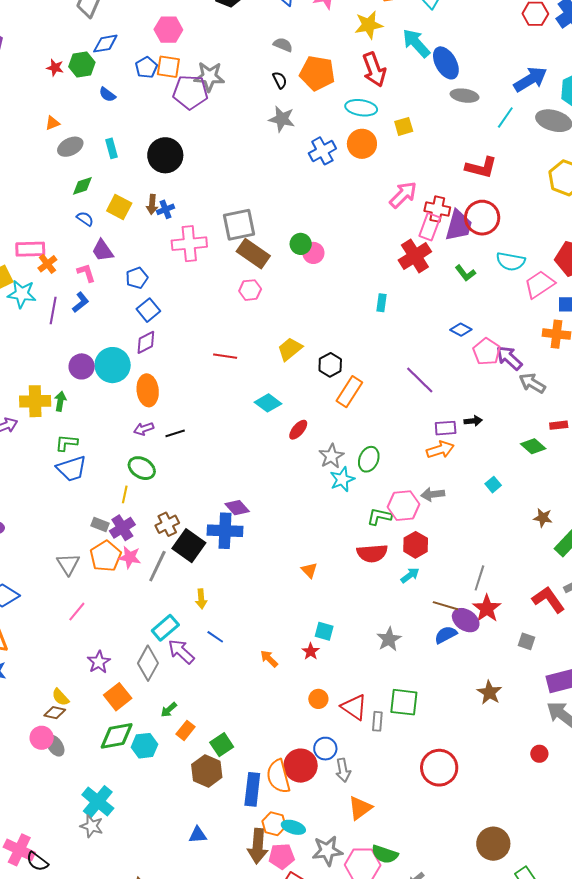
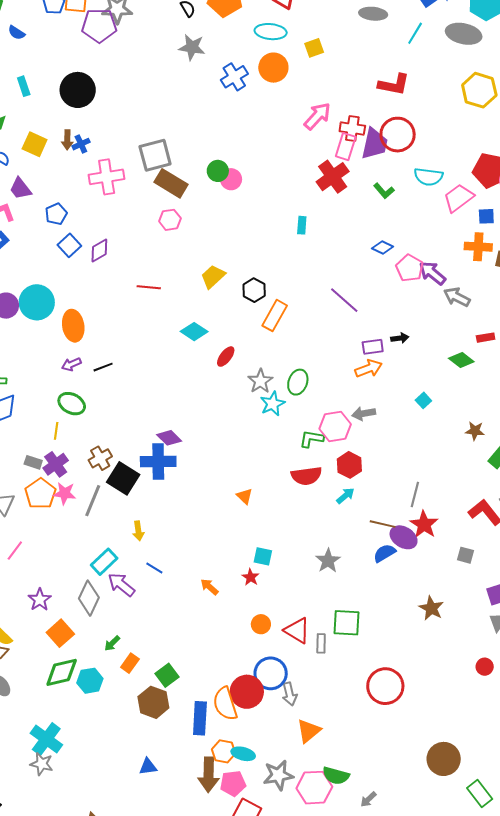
purple diamond: (146, 342) -> (99, 251), moved
blue circle: (325, 749) -> (271, 673), size x1.4

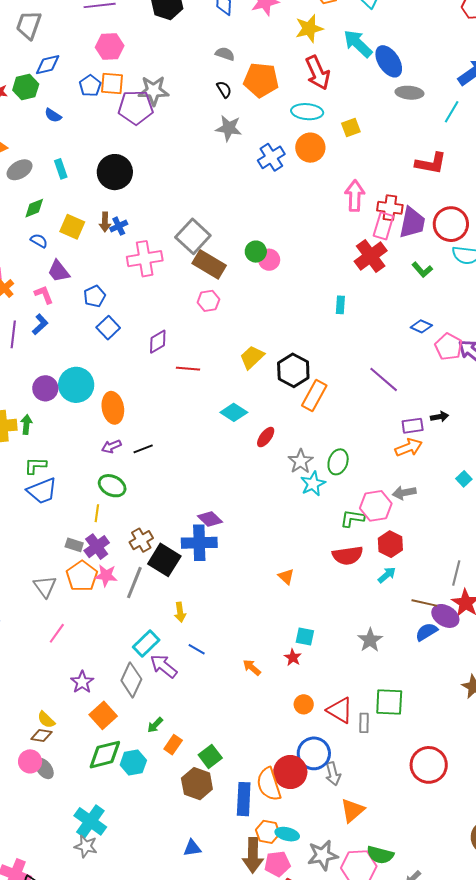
pink arrow: (317, 116) -> (355, 196), turned -40
red circle: (398, 135) -> (451, 224), moved
gray square: (155, 155) -> (193, 236), turned -32
purple diamond: (99, 251) -> (158, 342), moved
black hexagon: (254, 290) -> (293, 370), size x1.4

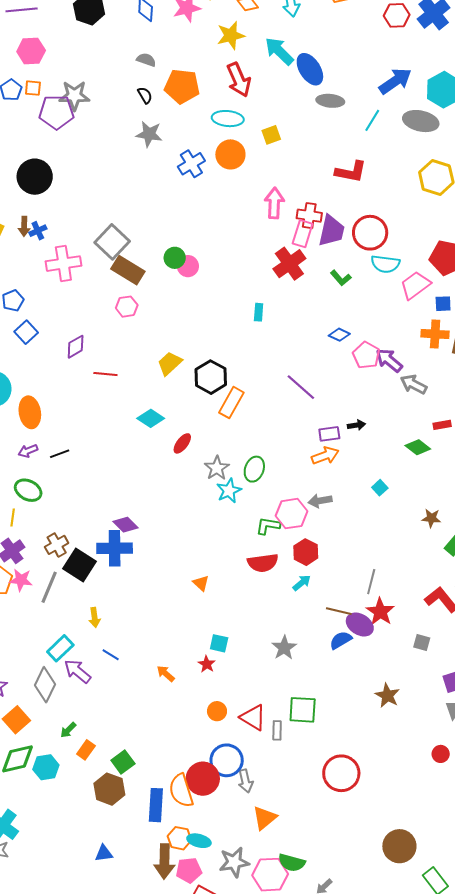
orange square: (112, 84) -> (33, 88), size x0.7

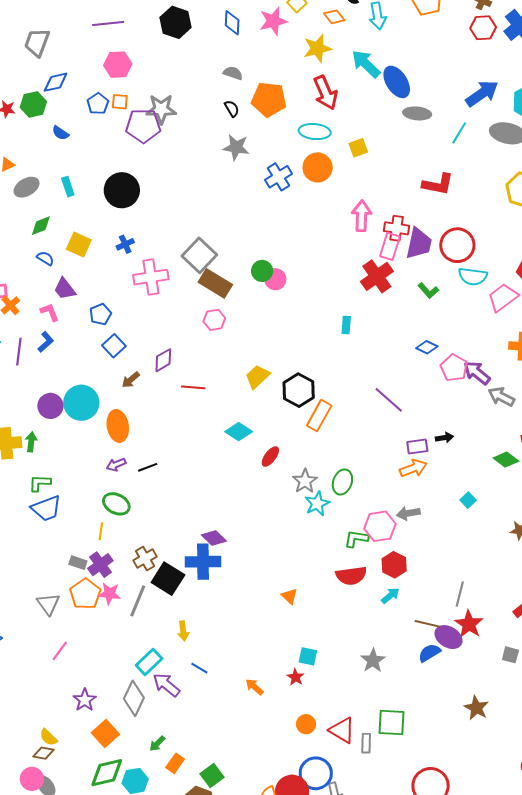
brown arrow: (24, 226) -> (131, 380), moved, turned 48

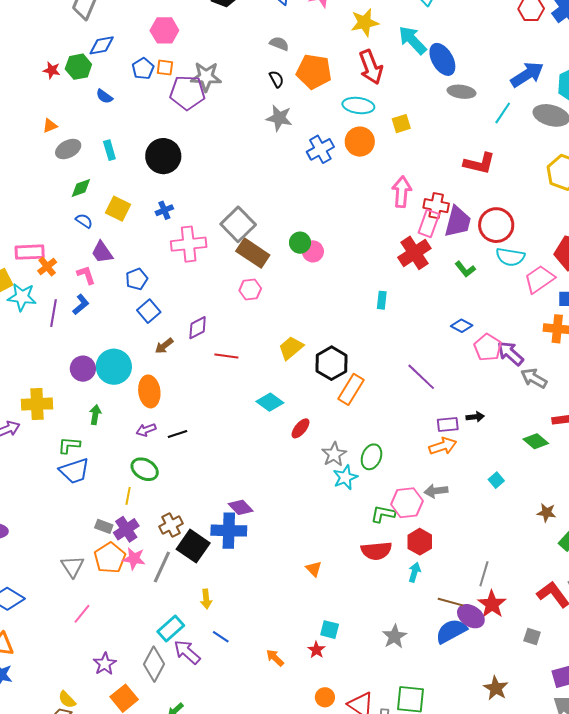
green arrow: (31, 442) -> (95, 415), moved
cyan arrow: (390, 596) -> (415, 572), turned -36
blue semicircle: (429, 653) -> (451, 631), size x1.4

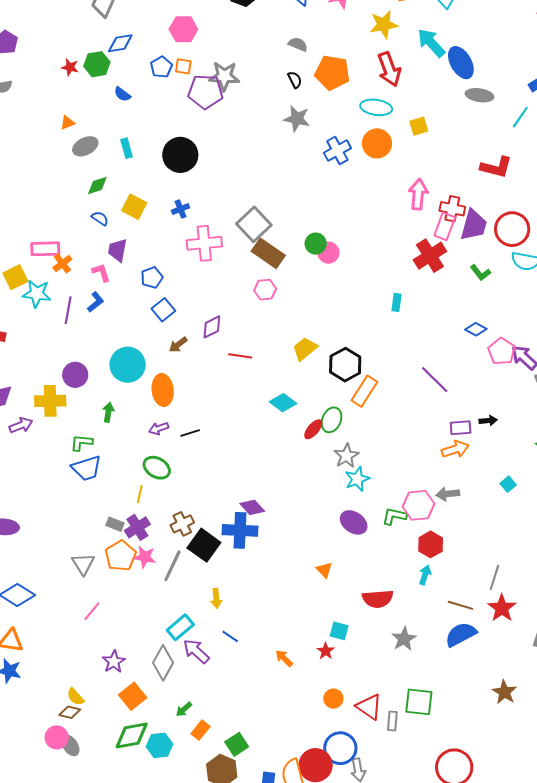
purple trapezoid: (102, 252) -> (118, 250), turned 45
purple circle: (83, 369) -> (75, 375), moved
green ellipse: (371, 457) -> (332, 420), moved
red semicircle: (376, 551) -> (378, 599), moved
purple ellipse: (471, 616) -> (354, 522), moved

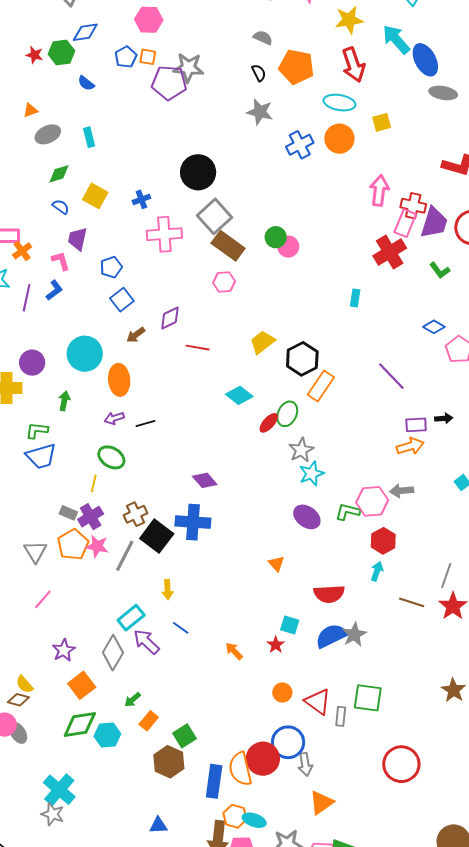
black circle: (180, 155) -> (198, 172), moved
purple diamond: (252, 507) -> (205, 480), moved
blue semicircle: (461, 634) -> (331, 636), moved

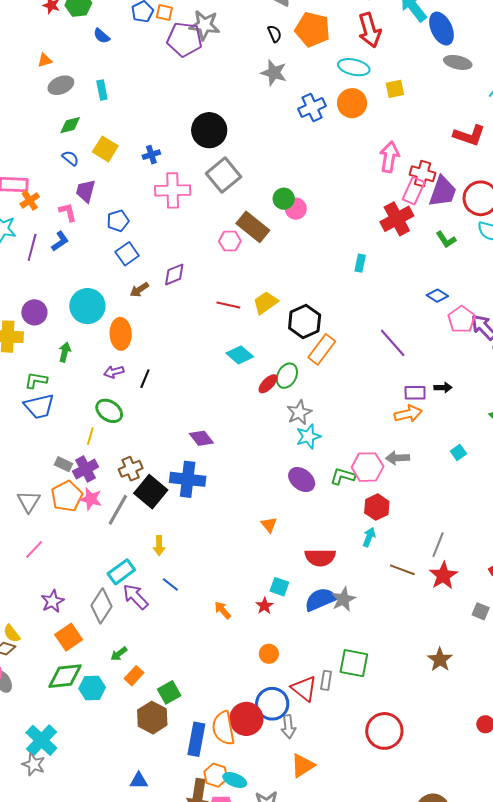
brown rectangle: (228, 246) -> (253, 227), moved
red line: (198, 348) -> (228, 305), moved
black line: (146, 423) -> (145, 379), turned -54
red triangle: (318, 702) -> (304, 689), moved

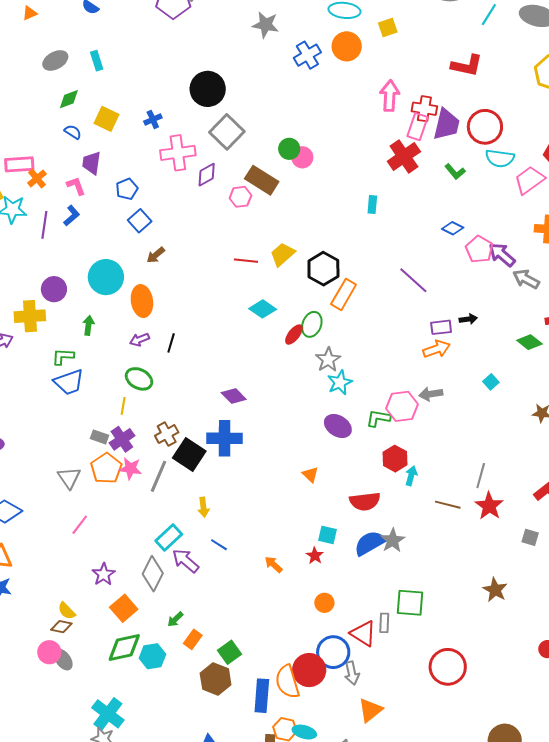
orange triangle: (45, 60) -> (30, 13), moved
purple diamond: (174, 274) -> (207, 175), moved
red hexagon: (377, 507) -> (395, 459), moved

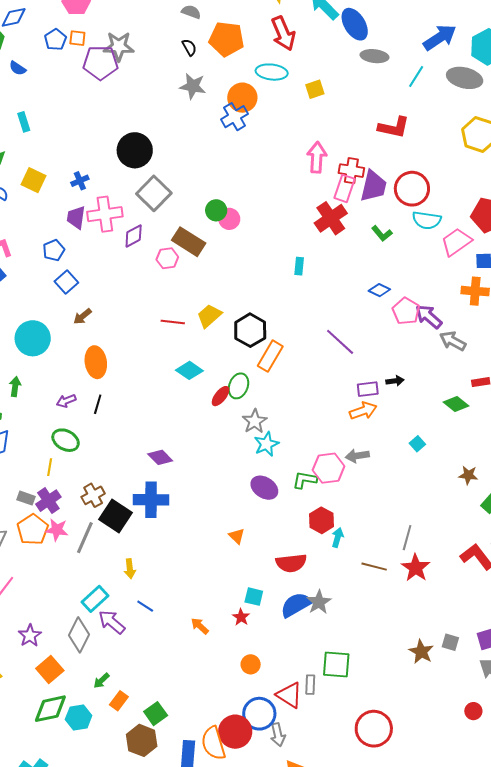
orange circle: (347, 46) -> (242, 98), moved
purple trapezoid: (92, 163) -> (76, 217), moved
orange ellipse: (142, 301) -> (96, 362), moved
gray square: (530, 537) -> (450, 642), moved

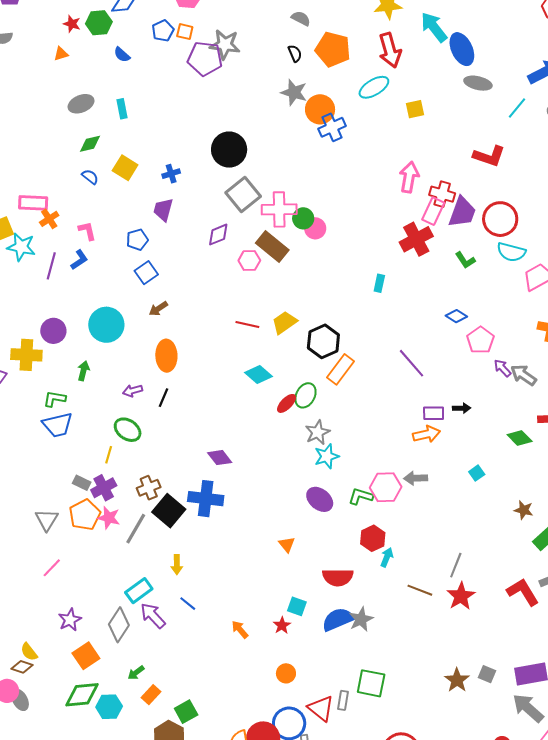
cyan ellipse: (272, 72) -> (374, 87), turned -44
orange circle: (242, 98) -> (320, 109), moved
pink cross: (105, 214) -> (279, 209), moved
purple arrow: (429, 317) -> (502, 368), moved, size x0.7

